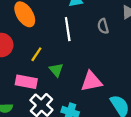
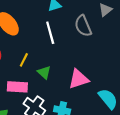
gray semicircle: (103, 26) -> (83, 26), size x1.5

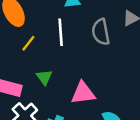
yellow line: (24, 60) -> (28, 43), moved

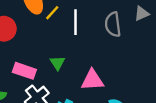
yellow line: (28, 43) -> (52, 13), moved

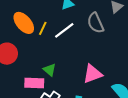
white line: (75, 22) -> (64, 30), turned 70
green triangle: (57, 63) -> (50, 70), moved

